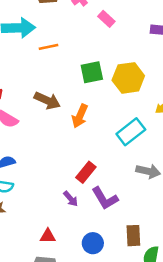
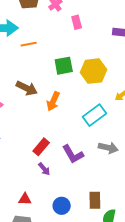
pink rectangle: (106, 19) -> (77, 22), turned 32
red rectangle: (86, 172) -> (41, 147), moved
purple L-shape: (105, 198) -> (73, 154), moved

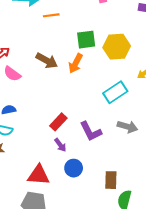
orange arrow: (53, 101) -> (76, 63), moved
red triangle: (25, 199) -> (39, 175), size x1.6
blue circle: (62, 206) -> (74, 168), moved

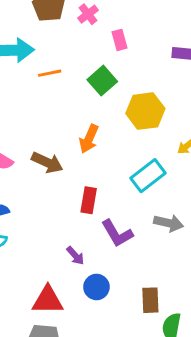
green square: (86, 40) -> (102, 81), moved, turned -30
brown arrow: (47, 61) -> (47, 163), moved
red rectangle: (58, 122) -> (89, 200), moved, turned -30

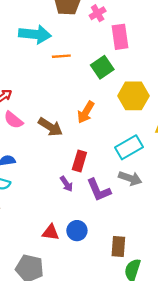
pink rectangle: (120, 40) -> (120, 37), size x1.5
gray arrow: (169, 223) -> (130, 178), moved
purple arrow: (75, 256) -> (66, 184), moved
red triangle: (48, 300) -> (51, 232), moved, size x0.7

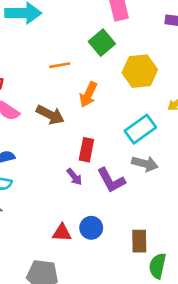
orange line: (61, 56) -> (60, 65), moved

